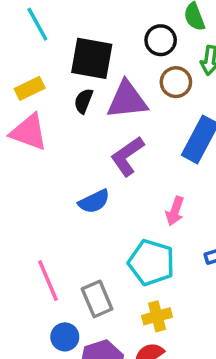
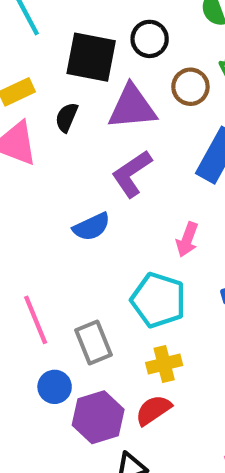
black circle: (161, 40) -> (150, 39), moved
black semicircle: (84, 101) -> (67, 117), moved

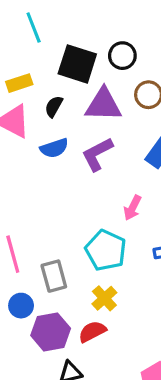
blue semicircle: (92, 227) -> (54, 148), moved
yellow cross: (164, 364) -> (104, 298), turned -35

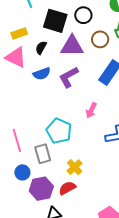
cyan pentagon: (106, 250) -> (59, 131), moved

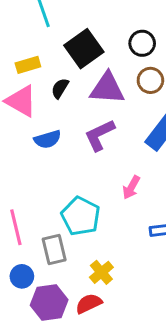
black circle: (83, 15) -> (142, 43), moved
black square: (55, 21) -> (84, 49), turned 35
blue semicircle: (42, 74) -> (48, 139), moved

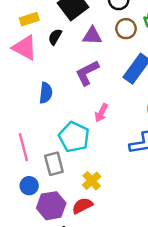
purple triangle: (107, 88) -> (92, 36), size x0.7
blue semicircle: (48, 139) -> (46, 93), moved, turned -66
pink arrow: (131, 187) -> (101, 113), moved

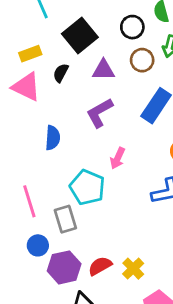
yellow cross: (92, 181) -> (133, 269), moved

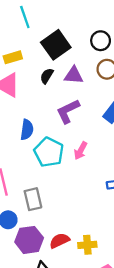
black semicircle: (61, 73) -> (47, 76), moved
cyan pentagon: (87, 187) -> (49, 152), moved
yellow cross: (133, 269) -> (87, 245), turned 36

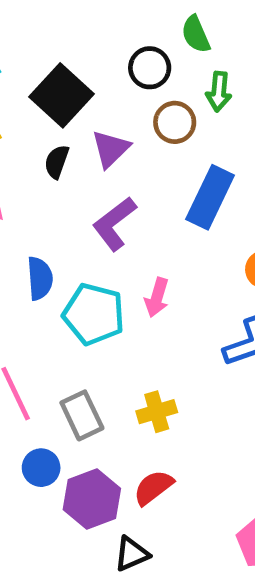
purple triangle: (74, 75) -> (111, 149), turned -36
yellow cross: (87, 245) -> (157, 412), moved

